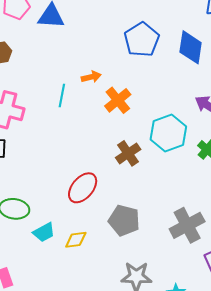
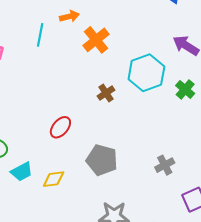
brown cross: (128, 153) -> (106, 93), size x0.7
red ellipse: (83, 188) -> (60, 127), size x0.7
gray cross: (187, 225) -> (165, 165), size x0.6

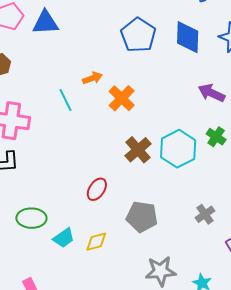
cyan line: (40, 35) -> (66, 100), turned -30
cyan hexagon: (146, 73) -> (178, 149), moved
brown cross: (106, 93) -> (138, 150), size x1.5

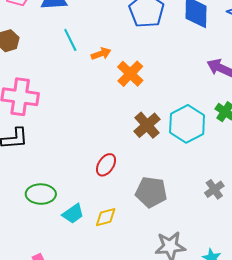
cyan line: (66, 100) -> (70, 40), moved

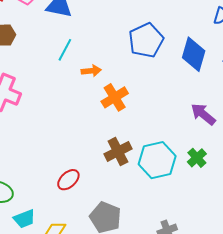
cyan line: (70, 40) -> (65, 50), turned 40

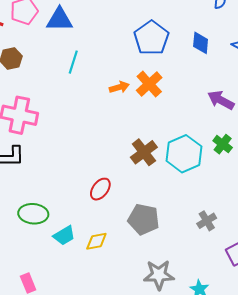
blue diamond: (194, 54) -> (201, 43), size x0.7
orange arrow: (91, 71) -> (119, 87), moved
orange cross: (115, 97) -> (149, 84), moved

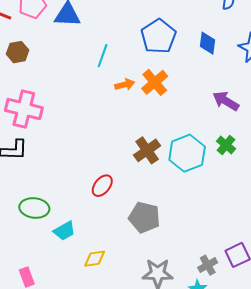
cyan line: (73, 62) -> (103, 56), moved
gray cross: (207, 221) -> (208, 265), moved
yellow diamond: (96, 241) -> (95, 259), moved

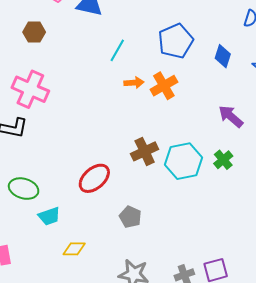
red ellipse: (102, 186) -> (94, 178), size x1.4
gray pentagon: (144, 217) -> (130, 217), size x0.7

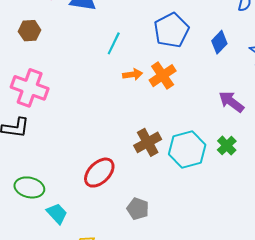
blue diamond: (223, 56) -> (219, 42), turned 30
cyan trapezoid: (49, 216) -> (57, 213), turned -110

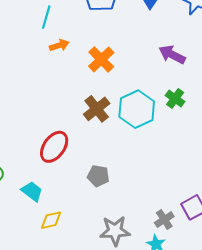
orange arrow: (133, 74) -> (59, 45), moved
orange cross: (163, 76) -> (101, 59), moved
cyan trapezoid: (57, 213) -> (32, 191), moved

